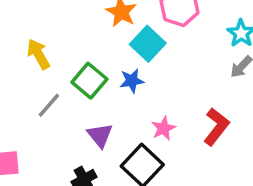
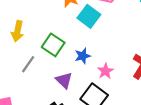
yellow arrow: (38, 54) -> (17, 31), turned -132
blue star: (132, 81) -> (83, 56), moved

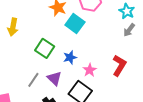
yellow arrow: (17, 31) -> (13, 27), moved
gray line: (28, 64) -> (33, 80), moved

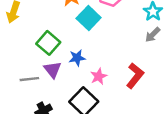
purple triangle: (54, 78) -> (53, 70), moved
gray line: (33, 80) -> (29, 79), turned 42

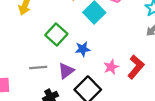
purple triangle: (53, 70) -> (66, 71), moved, turned 30
pink star: (99, 76) -> (111, 67), moved

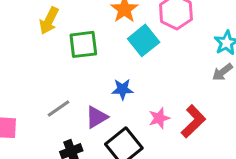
green square: (56, 35) -> (83, 44), moved, turned 35
gray line: (38, 67) -> (58, 108), turned -36

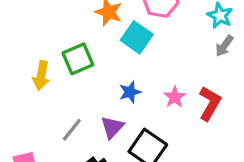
yellow arrow: (49, 21) -> (41, 76), moved
pink star: (159, 118) -> (175, 97), moved

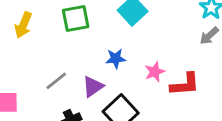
yellow arrow: (41, 76) -> (23, 25), moved
red L-shape: (210, 103) -> (185, 84), turned 44

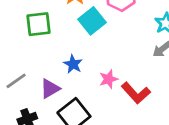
blue star: (116, 59) -> (73, 64), turned 30
red L-shape: (185, 84) -> (136, 93), turned 48

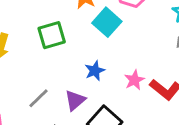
blue star: (73, 64) -> (95, 71), turned 30

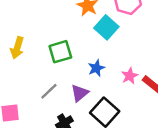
green square: (52, 35) -> (60, 52), moved

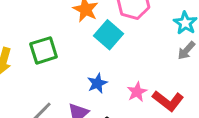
green square: (60, 52) -> (44, 50), moved

